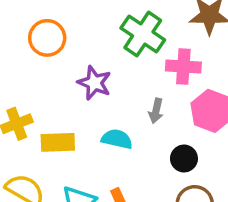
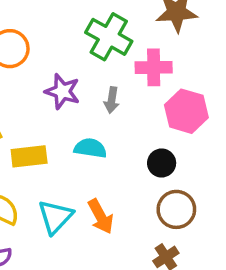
gray arrow: (156, 111) -> (112, 100), moved

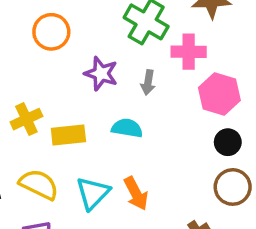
black circle: (162, 163) -> (228, 142), moved
brown circle: (176, 209) -> (233, 187), moved

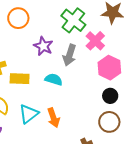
pink cross: (189, 52) -> (95, 41), turned 36
gray arrow: (148, 82) -> (69, 55), size x1.5

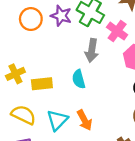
purple star: (43, 46) -> (61, 16), moved
cyan semicircle: (54, 79) -> (79, 79), turned -114

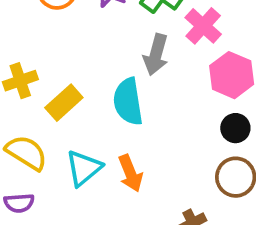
cyan semicircle: (79, 79) -> (128, 102), size x1.4
yellow rectangle: (42, 84) -> (64, 103), turned -42

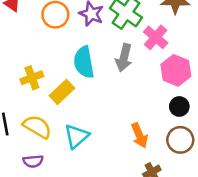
cyan semicircle: (128, 102) -> (84, 62), moved
orange arrow: (130, 173) -> (139, 135), moved

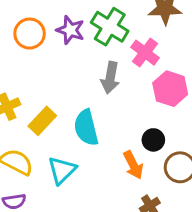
cyan semicircle: (84, 62) -> (86, 128), moved
black circle: (179, 106) -> (153, 140), moved

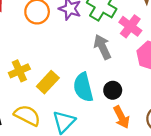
gray arrow: (110, 78) -> (102, 47), turned 145
black circle: (153, 140) -> (113, 90), moved

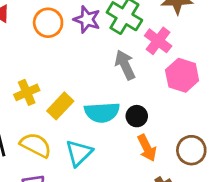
cyan semicircle: (83, 87) -> (102, 112), turned -80

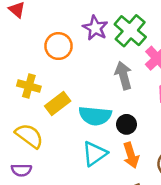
orange circle: (48, 23) -> (58, 46), moved
yellow cross: (27, 92) -> (29, 86), turned 30
cyan triangle: (79, 153) -> (95, 154), moved

